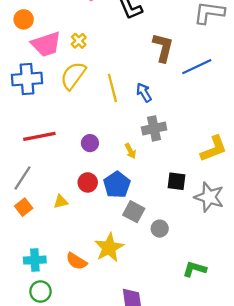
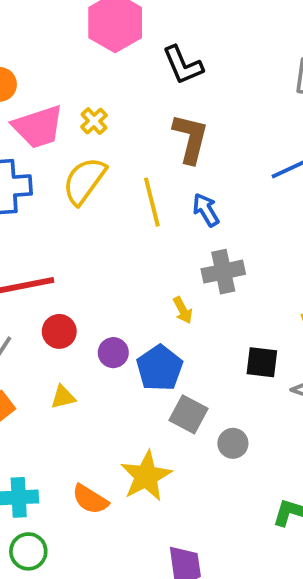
brown L-shape: (163, 48) -> (190, 138), moved
purple circle: (90, 143) -> (113, 353), moved
red circle: (88, 182) -> (59, 331), moved

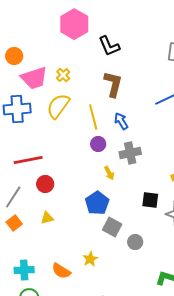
purple circle: (113, 353) -> (98, 144), moved
yellow star: (146, 476) -> (90, 259), size x0.6

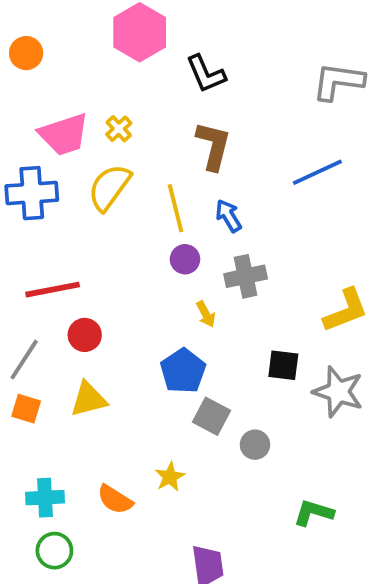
orange circle: (14, 56) -> (26, 53), moved
yellow triangle: (47, 218) -> (89, 399), size x1.5
orange square: (14, 223) -> (26, 409), turned -35

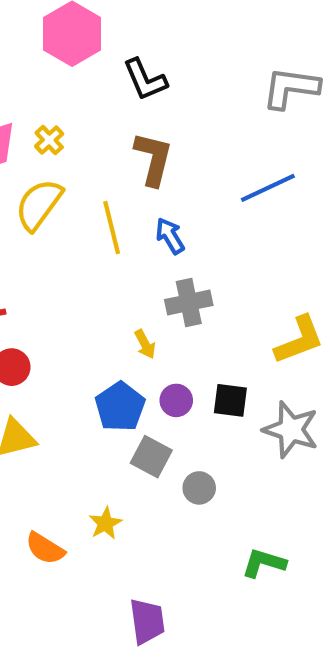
purple circle: (185, 259) -> (176, 400), moved

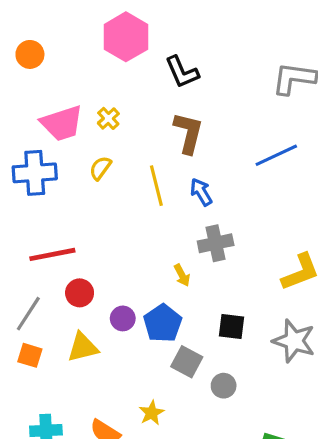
yellow semicircle: (39, 205) -> (100, 168), size x0.6
purple circle: (176, 400) -> (123, 318), moved
black square: (230, 400) -> (232, 326), moved

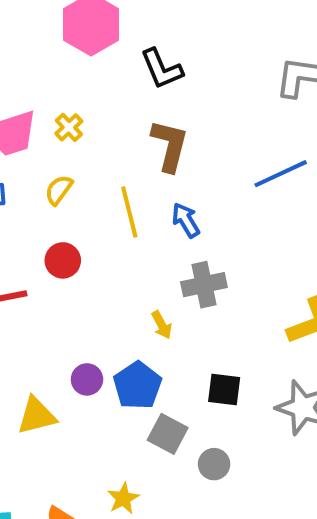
red circle: (80, 293) -> (63, 260), moved

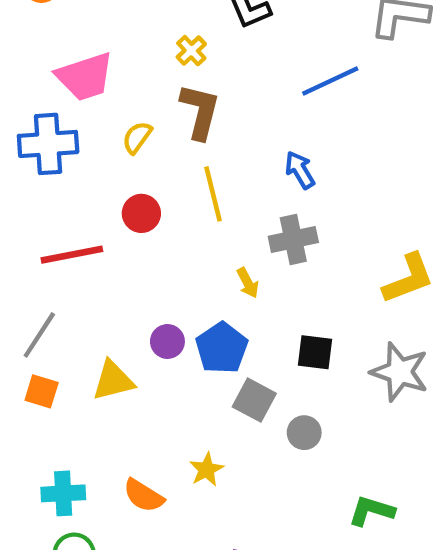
yellow cross: (69, 127) -> (191, 51), moved
brown L-shape: (170, 145) -> (200, 111), moved
blue line: (281, 174) -> (330, 81), moved
yellow line: (129, 212) -> (213, 194), moved
blue arrow: (186, 220) -> (300, 170), moved

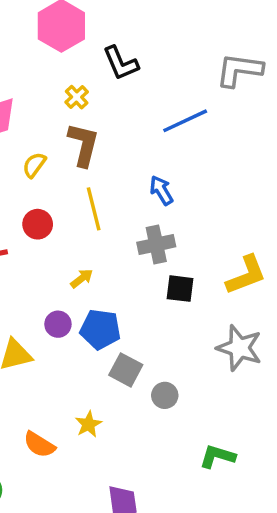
yellow arrow: (248, 283) -> (82, 278), moved, turned -100
blue pentagon: (222, 348) -> (100, 329), turned -30
black square: (315, 352) -> (180, 289), moved

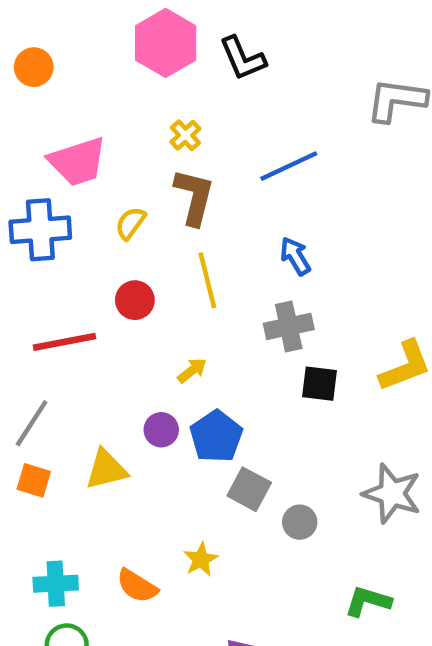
black L-shape: (121, 63) -> (243, 58), moved
blue line: (185, 121) -> (289, 166), moved
blue pentagon: (100, 329) -> (216, 436), turned 30
gray star: (239, 348) -> (392, 494), moved

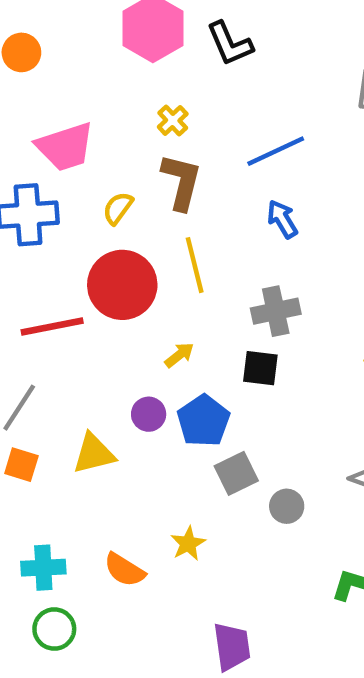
blue arrow: (295, 256) -> (282, 219), moved
red circle: (135, 300) -> (122, 285), size x1.8
black square: (319, 384) -> (260, 368), moved
gray square: (249, 489) -> (236, 473), turned 36

